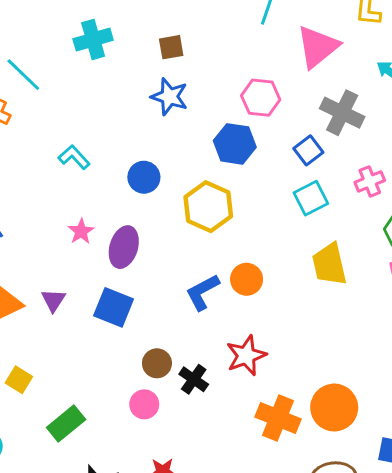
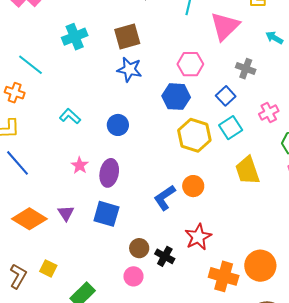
brown square: (171, 47) -> (127, 36), size x1.5
gray cross: (342, 113) -> (246, 69), size x0.7
yellow hexagon: (208, 207) -> (194, 135), moved

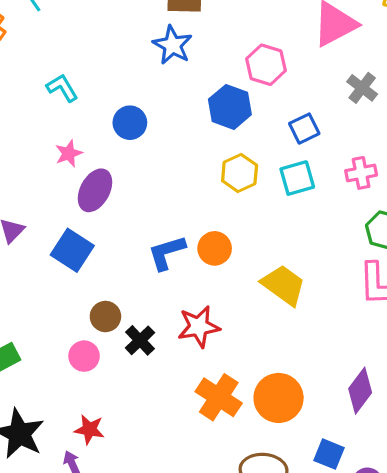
gray cross: (246, 69) -> (362, 88), moved
yellow hexagon: (194, 135) -> (240, 173), size x0.7
pink star: (80, 165) -> (69, 153), moved
yellow trapezoid: (247, 170) -> (284, 285), moved, turned 128

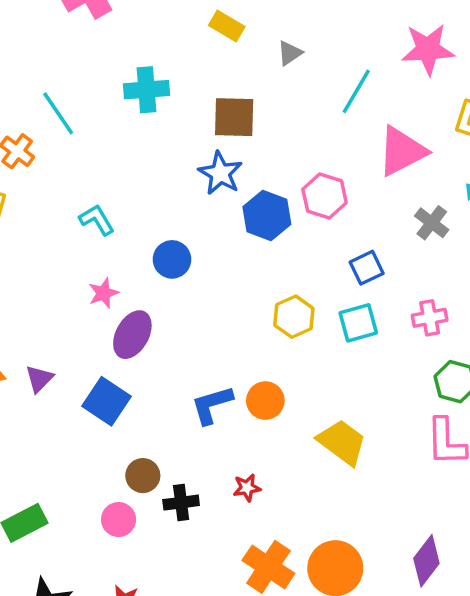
blue hexagon: (230, 107) -> (267, 216), moved
red star: (199, 327) -> (247, 488), size x0.6
black cross: (140, 340) -> (181, 503), turned 36

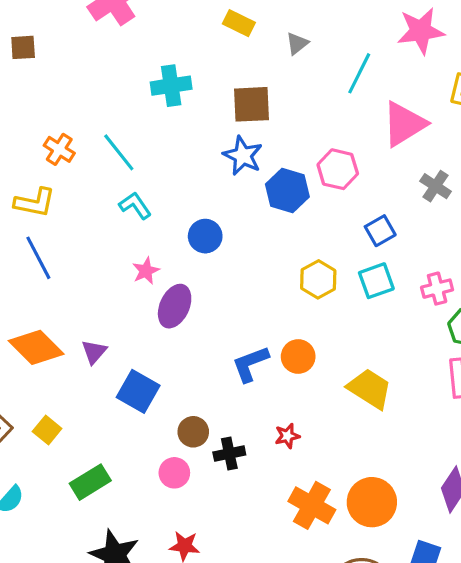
cyan line: (58, 113) -> (119, 152), moved
pink cross: (430, 318) -> (437, 289), moved
blue square: (106, 401) -> (138, 391), moved

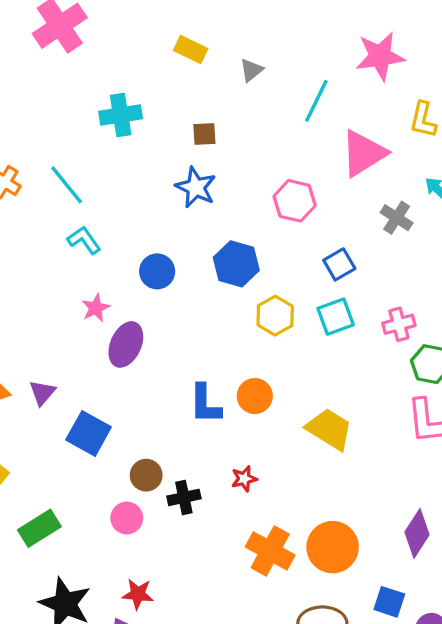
brown square: (251, 104) -> (204, 134), size x0.6
blue hexagon: (287, 190) -> (236, 264), moved
blue L-shape: (250, 364) -> (205, 404), turned -69

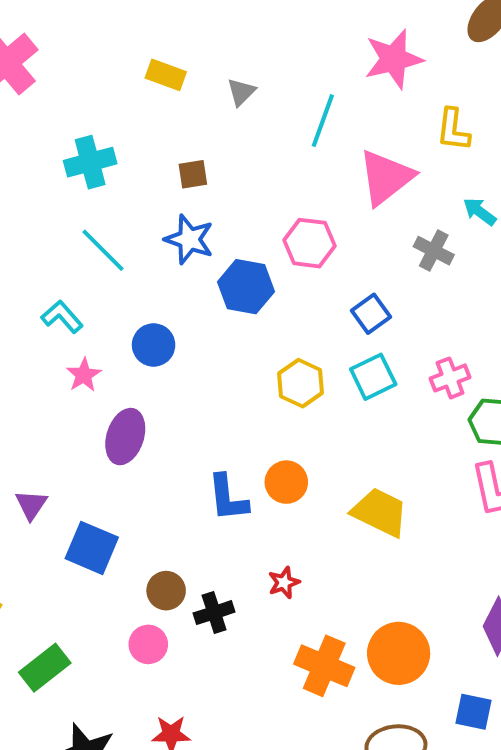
cyan line: (67, 185) -> (103, 250), moved
blue hexagon: (236, 264) -> (246, 287), moved
pink star: (96, 308) -> (84, 375), moved

